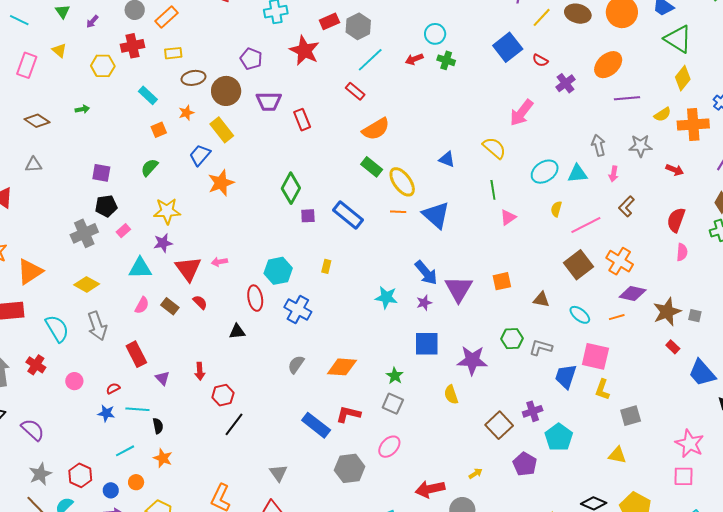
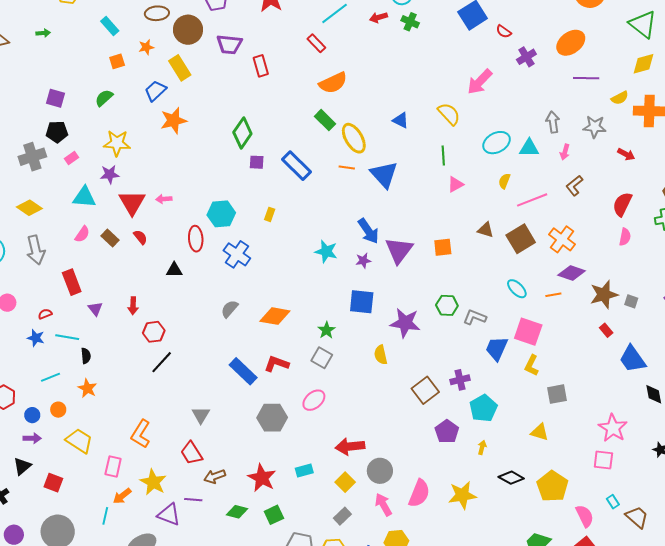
yellow diamond: (683, 78) -> (644, 64), turned 30
brown triangle: (541, 300) -> (486, 230), moved
yellow arrow: (476, 473) -> (482, 447), moved, turned -48

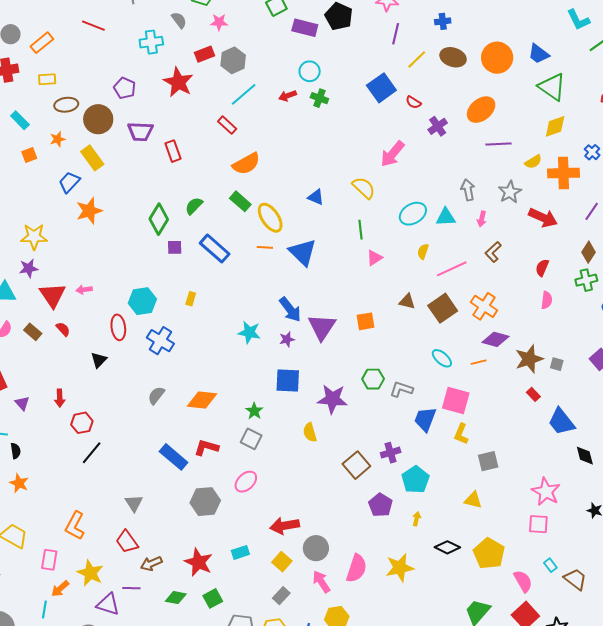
green semicircle: (104, 98) -> (194, 206), moved
gray star: (595, 127) -> (510, 192), turned -30
red arrow: (626, 154) -> (543, 218), size x1.6
red semicircle: (622, 204) -> (542, 268), size x0.7
black triangle: (174, 270) -> (99, 360), turned -42

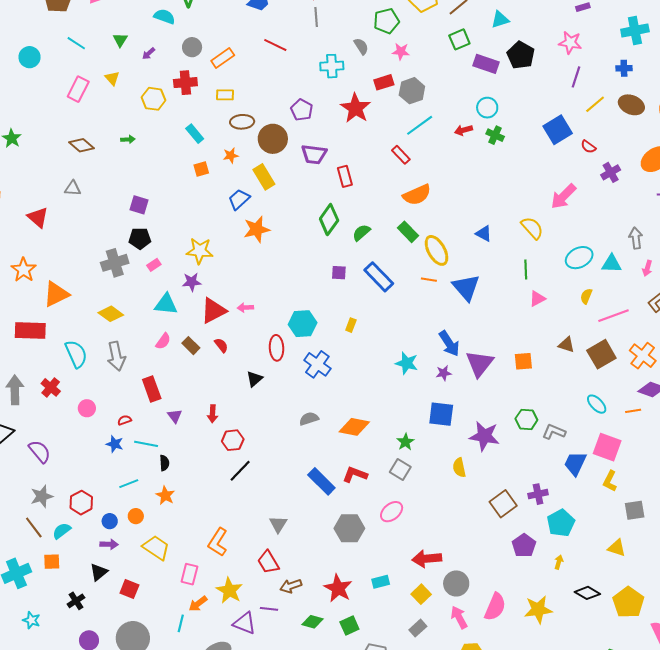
green diamond: (159, 219) -> (329, 219), moved
red triangle: (53, 295) -> (214, 311), turned 32
gray semicircle: (156, 395) -> (309, 419), turned 30

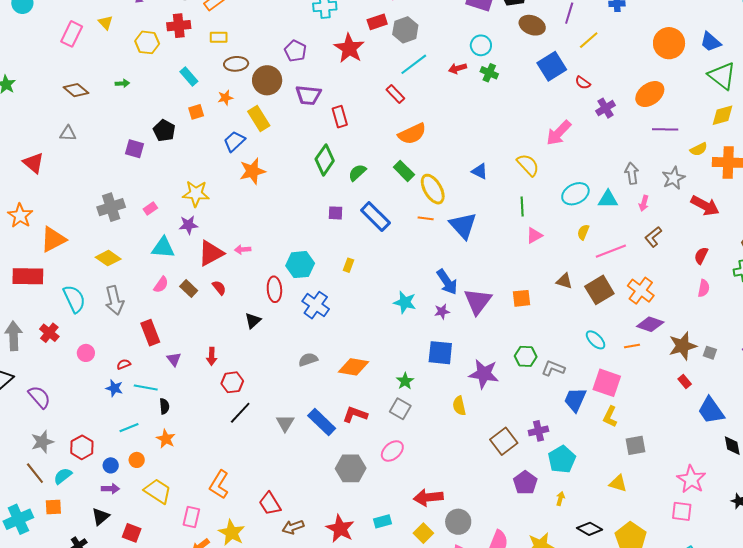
brown ellipse: (631, 105) -> (532, 25), moved
black pentagon: (140, 238) -> (164, 131), moved, turned 30
gray triangle: (278, 524) -> (285, 423), moved

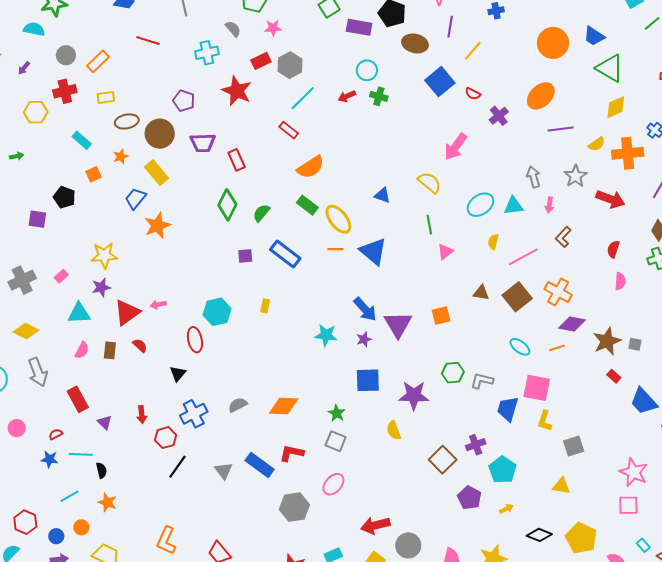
brown rectangle: (189, 288) -> (110, 350), turned 60
blue cross: (316, 305) -> (194, 414), moved, turned 36
yellow arrow: (560, 499) -> (506, 509), turned 56

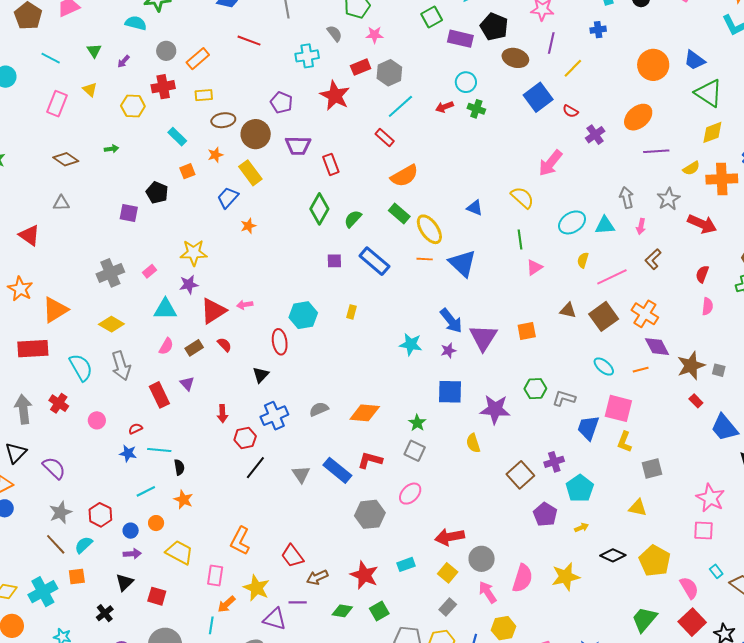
orange star: (157, 226) -> (248, 226), size x0.6
purple diamond: (572, 324) -> (657, 347), turned 48
brown rectangle: (110, 350) -> (194, 348), turned 48
purple triangle: (105, 422) -> (187, 384), moved

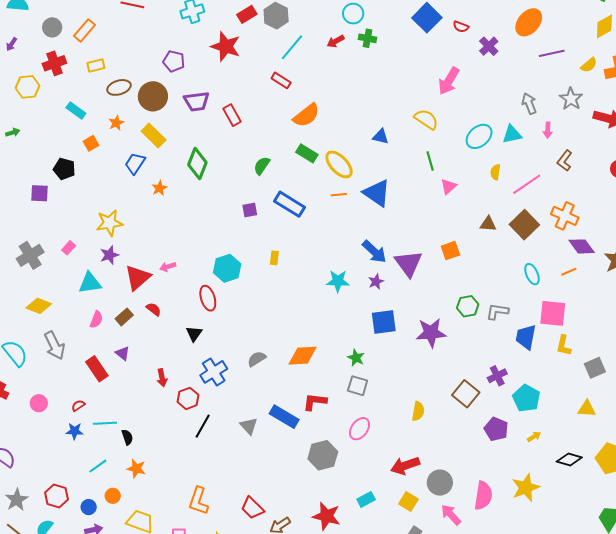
green diamond: (319, 209) -> (197, 164), moved
cyan ellipse: (604, 367) -> (532, 274), turned 35
yellow semicircle: (473, 443) -> (418, 411), moved, turned -144

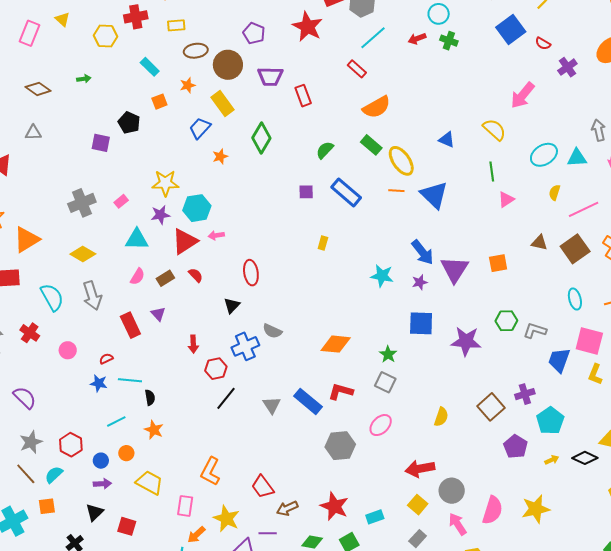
cyan hexagon: (227, 268) -> (197, 208), moved
gray semicircle: (257, 359) -> (272, 331), moved, turned -132
black diamond: (569, 459) -> (585, 458), moved
cyan rectangle: (366, 499) -> (375, 517), moved

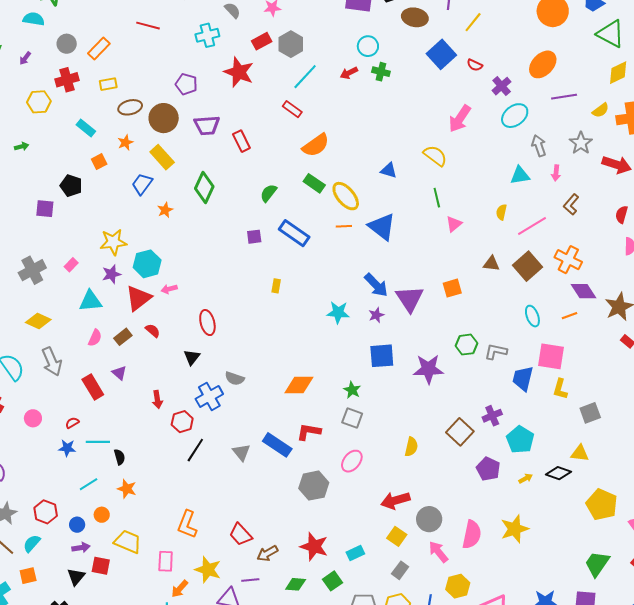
cyan ellipse: (544, 155) -> (515, 116), moved
red square: (127, 526) -> (101, 566), moved

